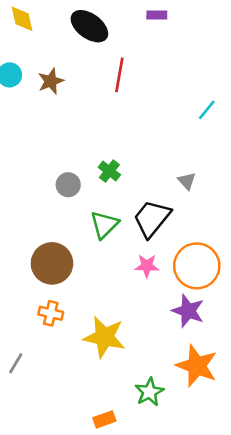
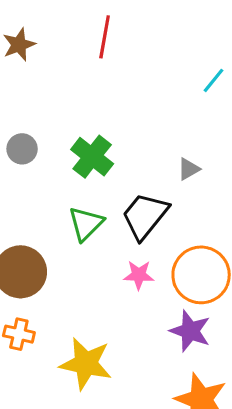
green cross: (109, 171) -> (92, 157), size x1.5
gray triangle: (187, 181) -> (189, 169), turned 42
gray circle: (68, 185) -> (22, 149), moved

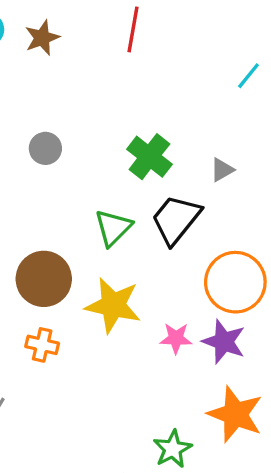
green cross: (92, 157) -> (149, 157), moved
pink star: (139, 275) -> (176, 338), moved
yellow star: (86, 364) -> (113, 305), moved

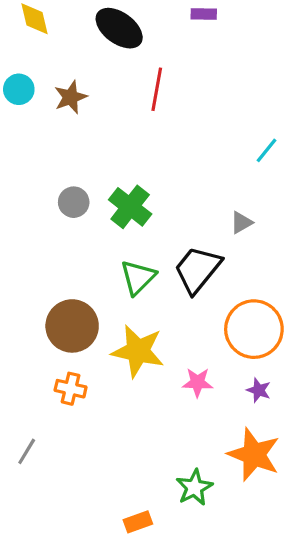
cyan line: (249, 76) -> (266, 150), moved
green cross: (149, 157) -> (130, 207), moved
purple star: (224, 342) -> (259, 390), moved, size x0.6

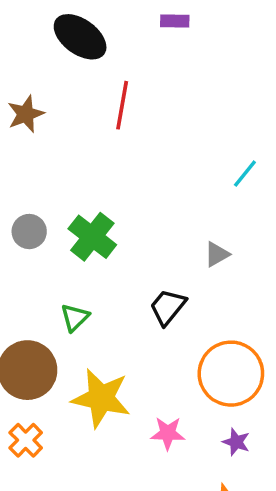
black trapezoid: (198, 270) -> (168, 307), size x0.7
green triangle: (138, 277) -> (75, 317), moved, size x0.7
orange cross: (71, 389) -> (26, 440), turned 32

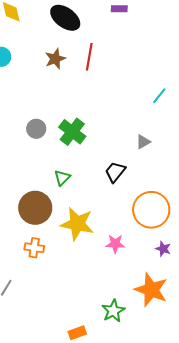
brown star: (26, 114) -> (55, 59), moved
orange cross: (26, 440) -> (34, 248), turned -36
purple star: (236, 442) -> (163, 249), moved

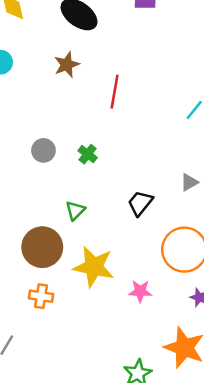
red line: (89, 57) -> (115, 92), moved
green cross: (72, 132) -> (88, 154), size x0.6
gray triangle: (143, 142) -> (189, 182), moved

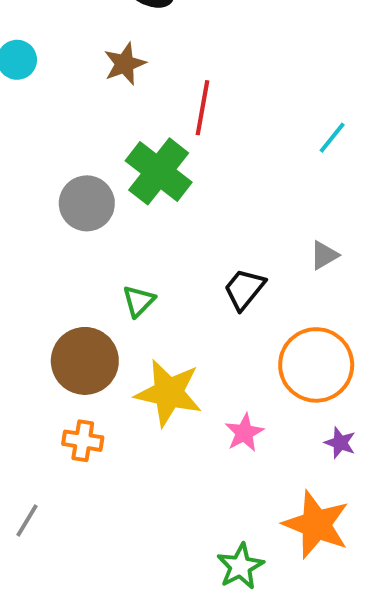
gray circle: (43, 150) -> (87, 203), size x1.4
green cross: (88, 154) -> (159, 171), moved, size x2.0
pink star: (140, 291) -> (244, 433), turned -30

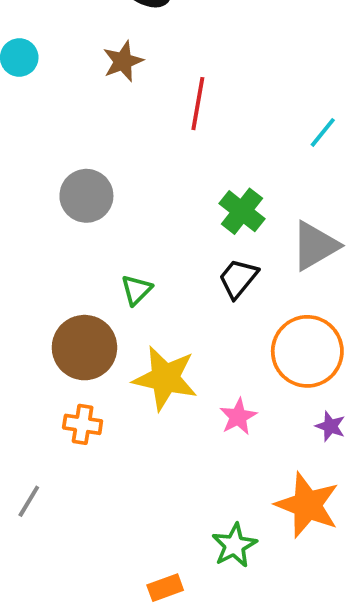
green cross: (159, 171) -> (242, 211), moved, size x0.7
gray triangle: (324, 255) -> (315, 246), size x1.8

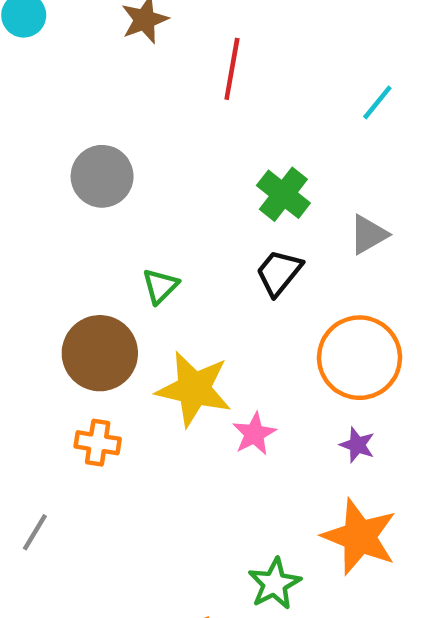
gray triangle: (315, 246) -> (368, 235), size x0.7
pink star: (238, 417) -> (254, 434), moved
purple star: (330, 426) -> (357, 445), moved

